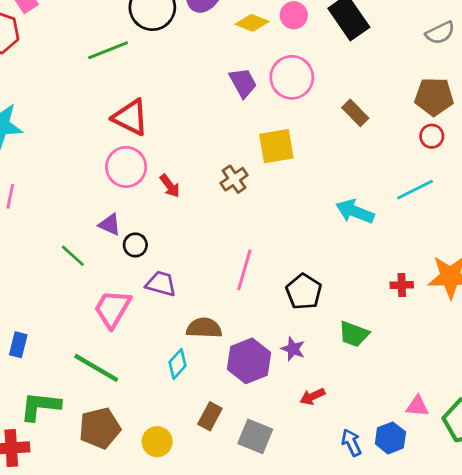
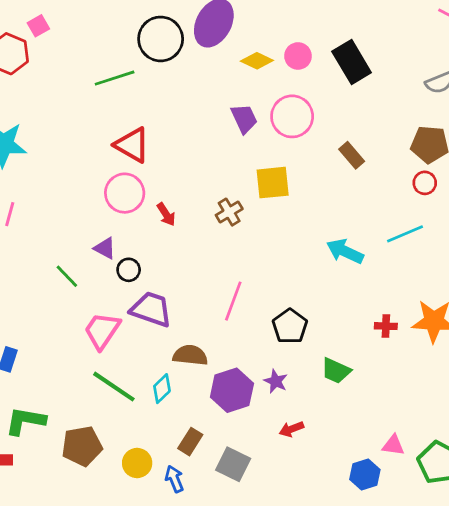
purple trapezoid: (161, 284) -> (151, 309), size x1.4
green line: (96, 368) -> (114, 387), moved
blue arrow: (351, 443) -> (174, 479), moved

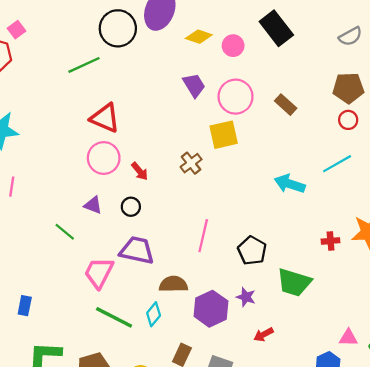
pink circle: (298, 56) -> (233, 46), moved
pink circle: (292, 116) -> (236, 97), moved
black circle: (129, 270) -> (131, 207), moved
green trapezoid: (336, 371) -> (294, 282), size x1.4

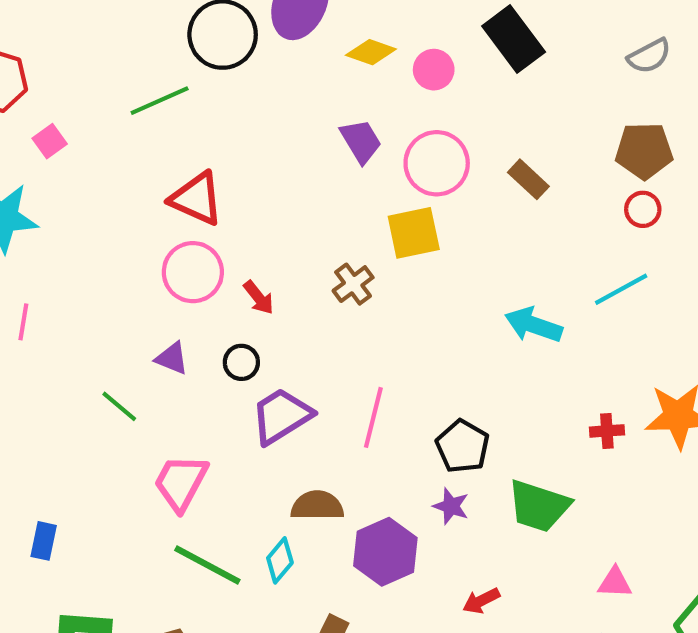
pink square: (17, 30) -> (50, 141), moved
purple trapezoid: (137, 250) -> (281, 416), moved, turned -45
purple star: (246, 297) -> (451, 506), moved
pink triangle: (348, 338) -> (615, 582), moved

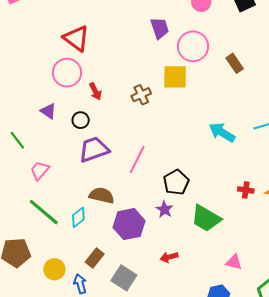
green line: (119, 406) -> (17, 140), moved
pink trapezoid: (181, 483) -> (40, 170), size x0.7

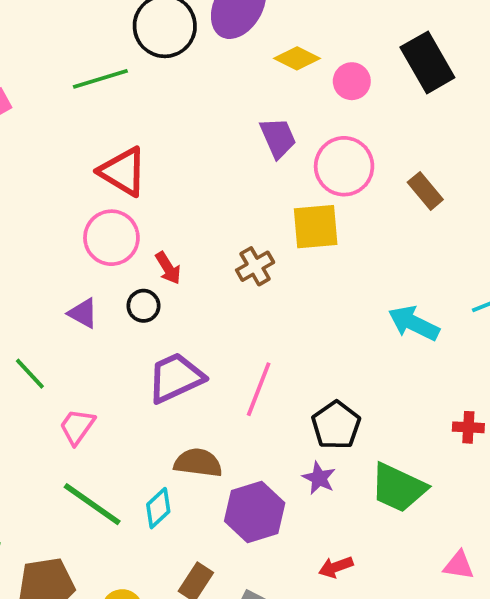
black circle: (81, 120) -> (143, 306), moved

